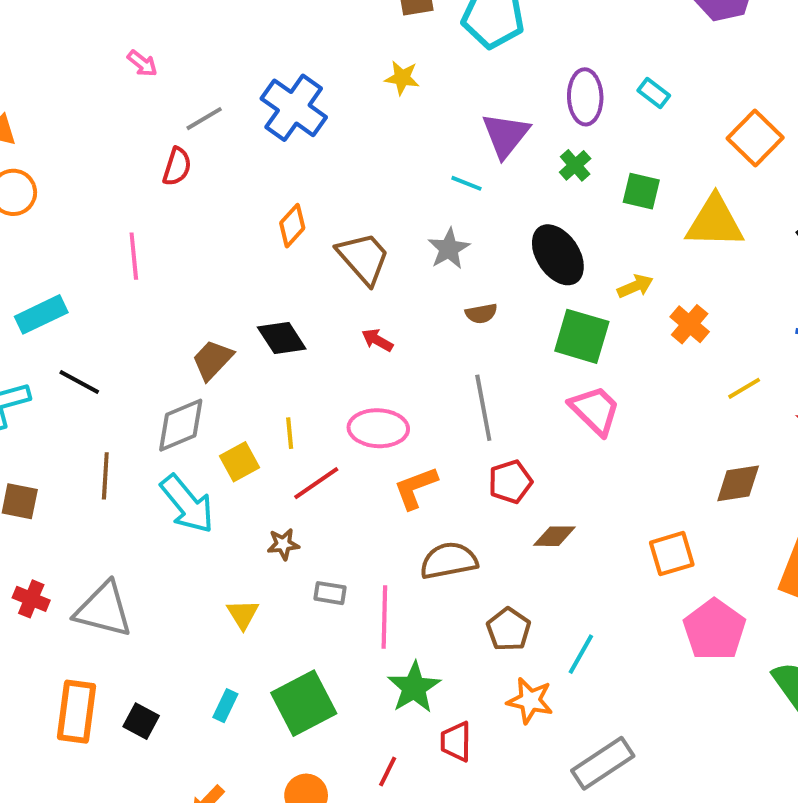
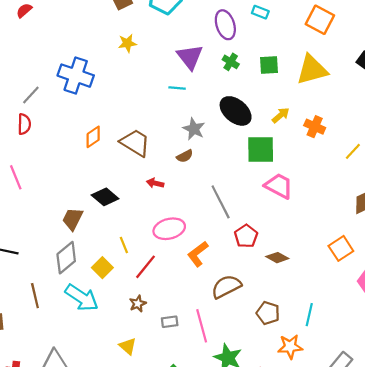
orange diamond: (292, 226) -> (93, 137), turned 30
gray star: (449, 249) -> (194, 129), moved
brown semicircle: (481, 313) -> (185, 156), moved
brown diamond: (554, 536) -> (277, 258), turned 45

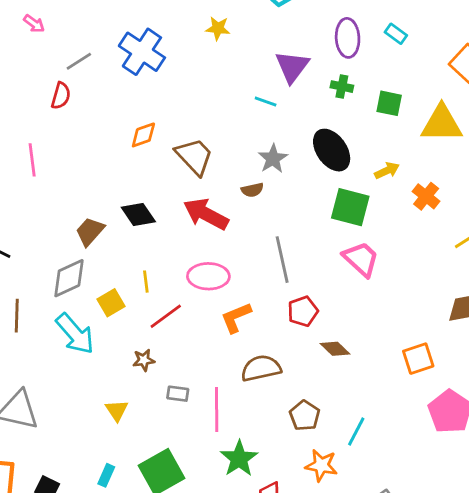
green cross: (231, 62) -> (342, 87), turned -35
red arrow: (155, 183) -> (206, 214), size x2.0

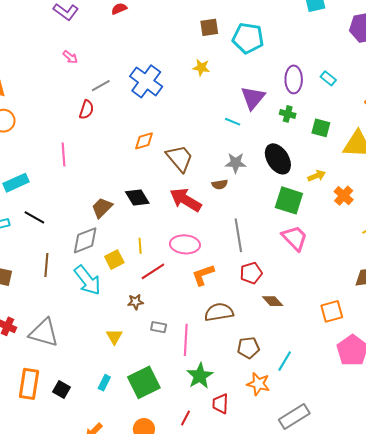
gray star: (273, 159) -> (236, 163), turned 30
brown pentagon: (305, 416) -> (248, 348), turned 30

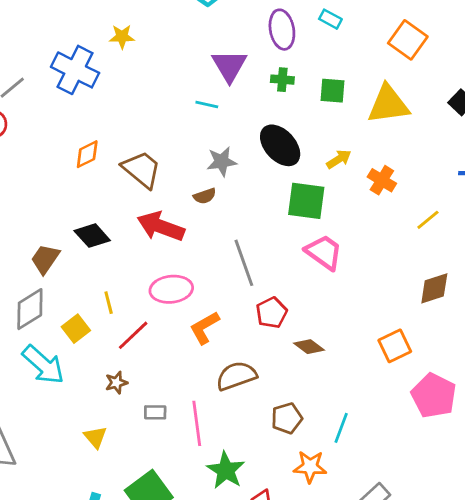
yellow star: (201, 68) -> (122, 37), moved

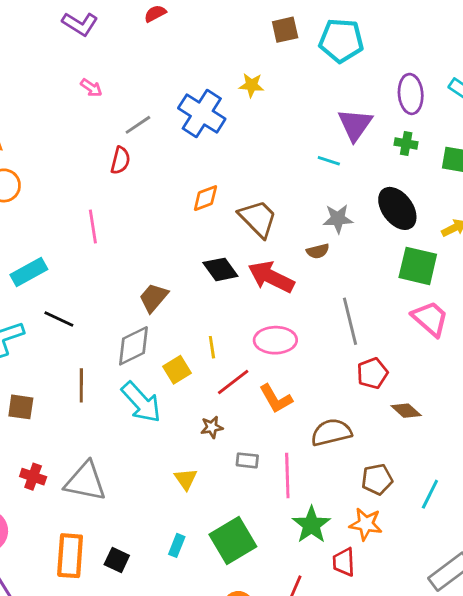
black diamond: (92, 236) -> (220, 269), moved
orange L-shape: (204, 328) -> (276, 399), moved, turned -96
orange star: (310, 467) -> (366, 524), moved

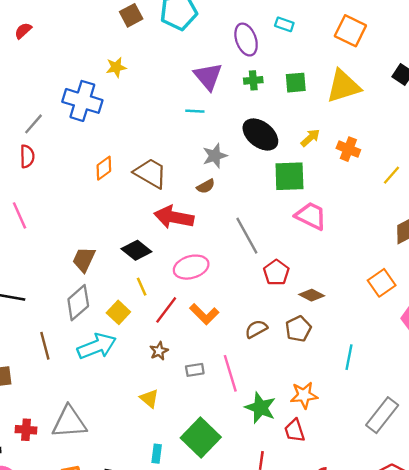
black diamond: (220, 269) -> (136, 250), moved
cyan arrow: (141, 402) -> (97, 346), turned -54
brown semicircle: (331, 432) -> (256, 329), size x0.7
brown pentagon: (377, 479) -> (298, 329), moved

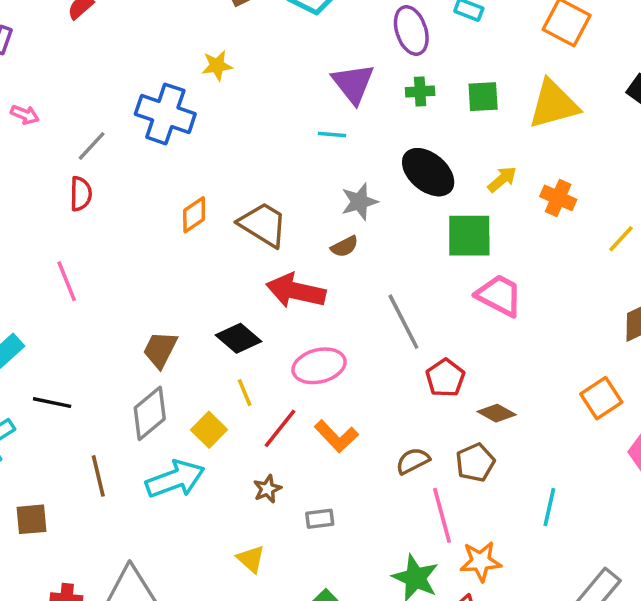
pink line: (230, 373) -> (442, 515), moved

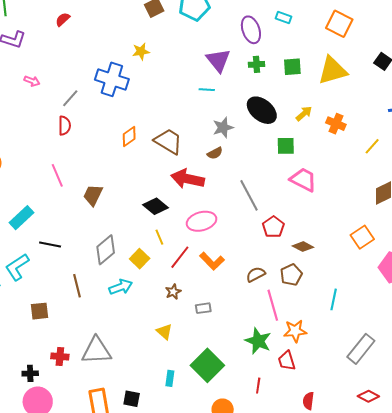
green square: (469, 236) -> (286, 146), size x0.7
brown trapezoid: (160, 350) -> (93, 195), moved
cyan arrow: (175, 479) -> (121, 287), size x0.7

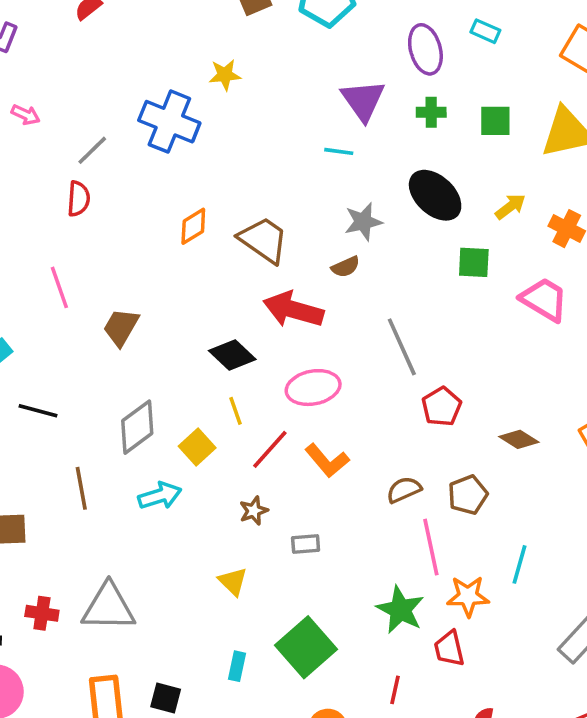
pink trapezoid: (303, 180) -> (544, 299), moved
brown diamond: (303, 247) -> (519, 439), moved
cyan line: (334, 299) -> (519, 564), moved

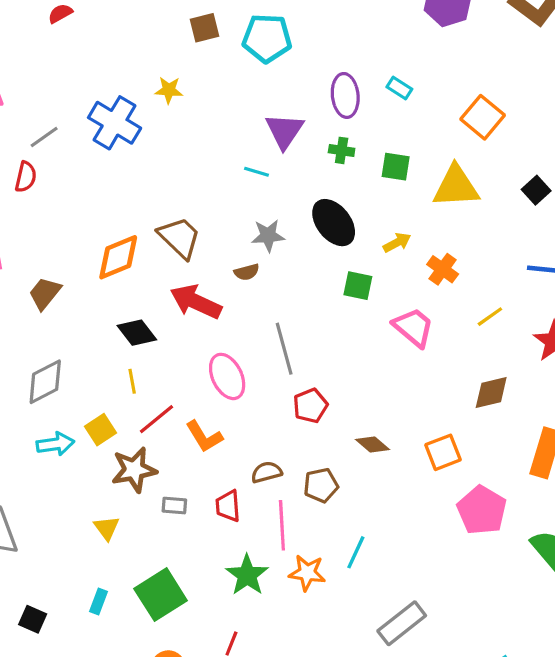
orange diamond: (193, 226) -> (118, 257), moved, size x1.5
pink ellipse: (313, 388) -> (227, 376), moved, turned 66
yellow square: (197, 447) -> (100, 430), moved
brown star: (254, 511) -> (134, 470), size x1.8
red trapezoid: (449, 649) -> (228, 506), moved

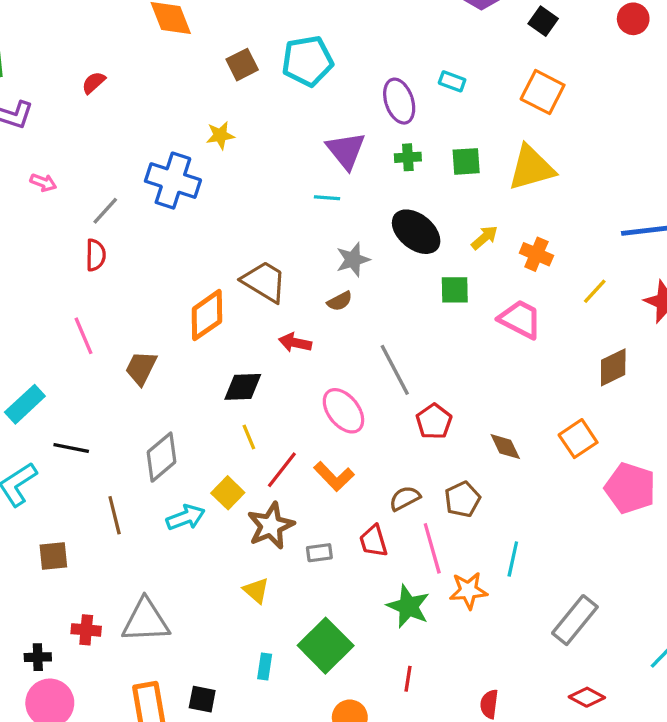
black square: (536, 190) -> (543, 21), moved
red arrow: (196, 302) -> (295, 343), size x0.6
black diamond: (137, 333) -> (243, 387), turned -42
brown diamond: (373, 445) -> (505, 447), turned 36

